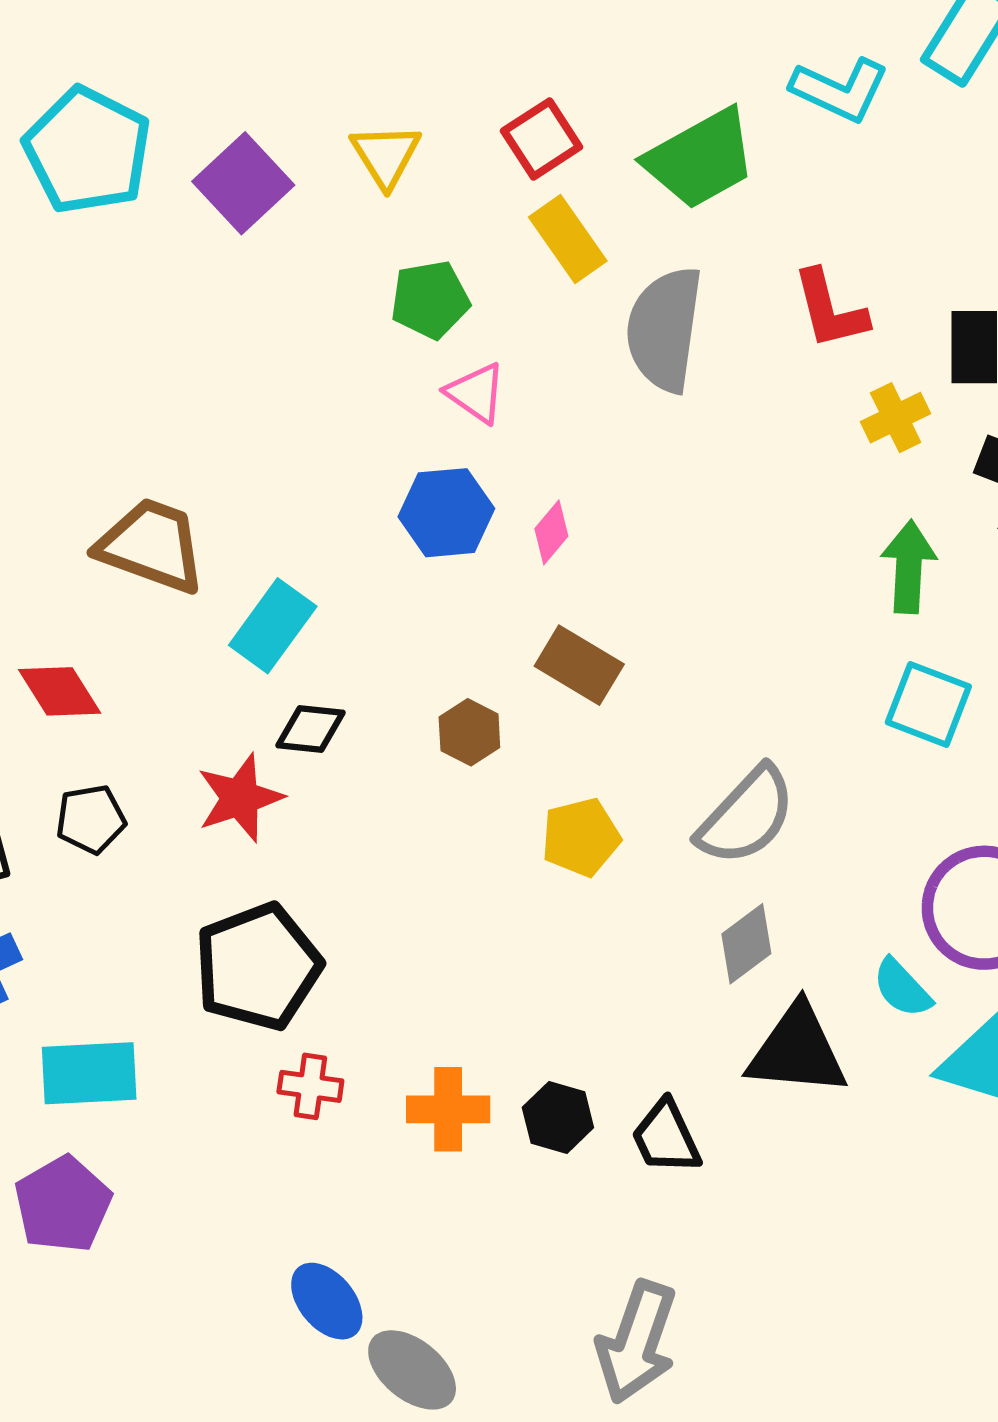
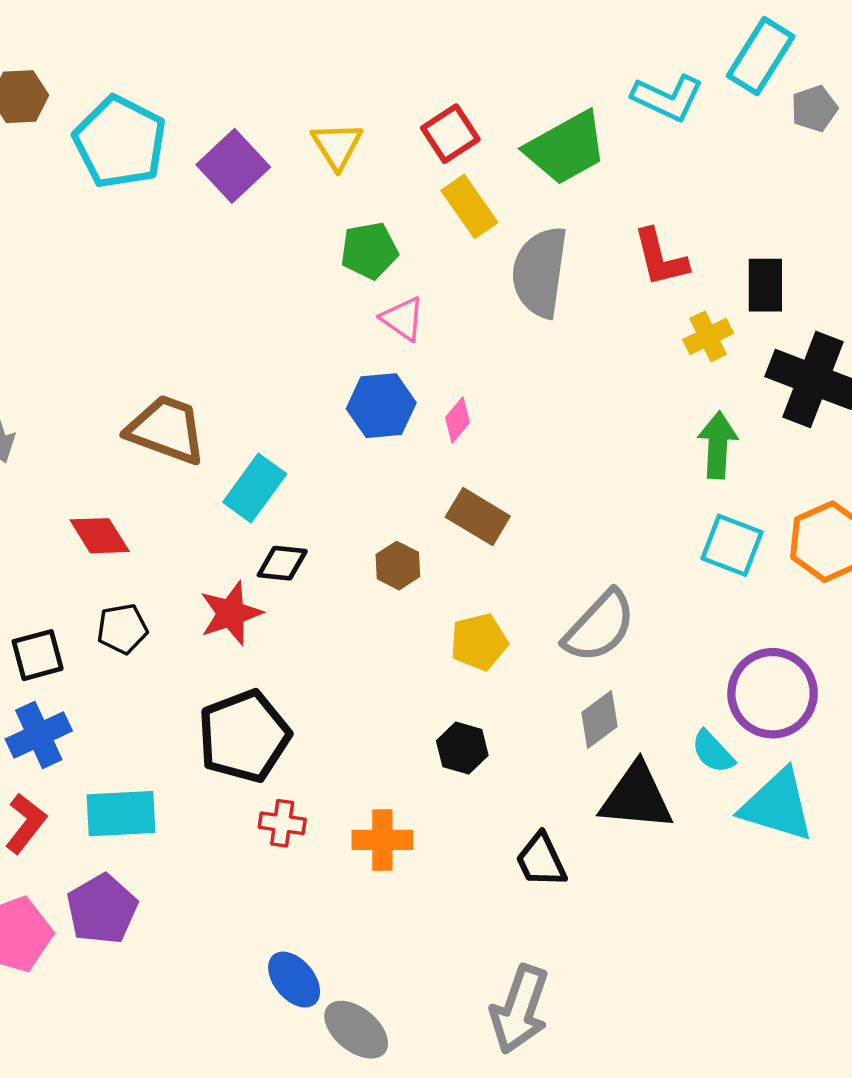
black hexagon: (558, 1118) -> (462, 748), moved

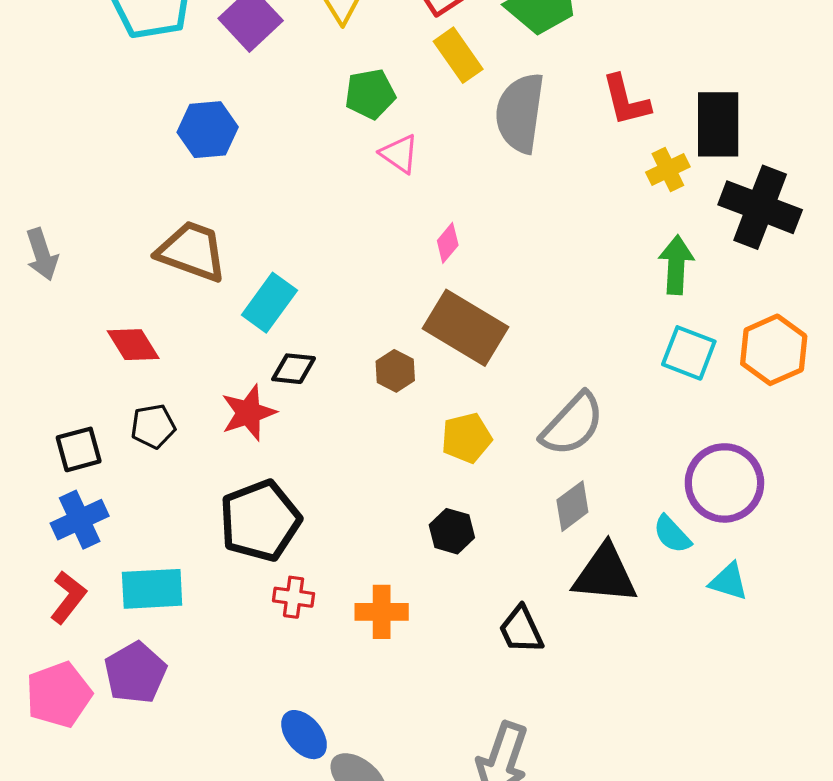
black rectangle: (765, 285) -> (718, 124), size x1.4
blue hexagon: (381, 406) -> (208, 130), moved
brown rectangle: (478, 517) -> (465, 328), size x1.5
cyan triangle: (777, 805) -> (729, 581), size x0.6

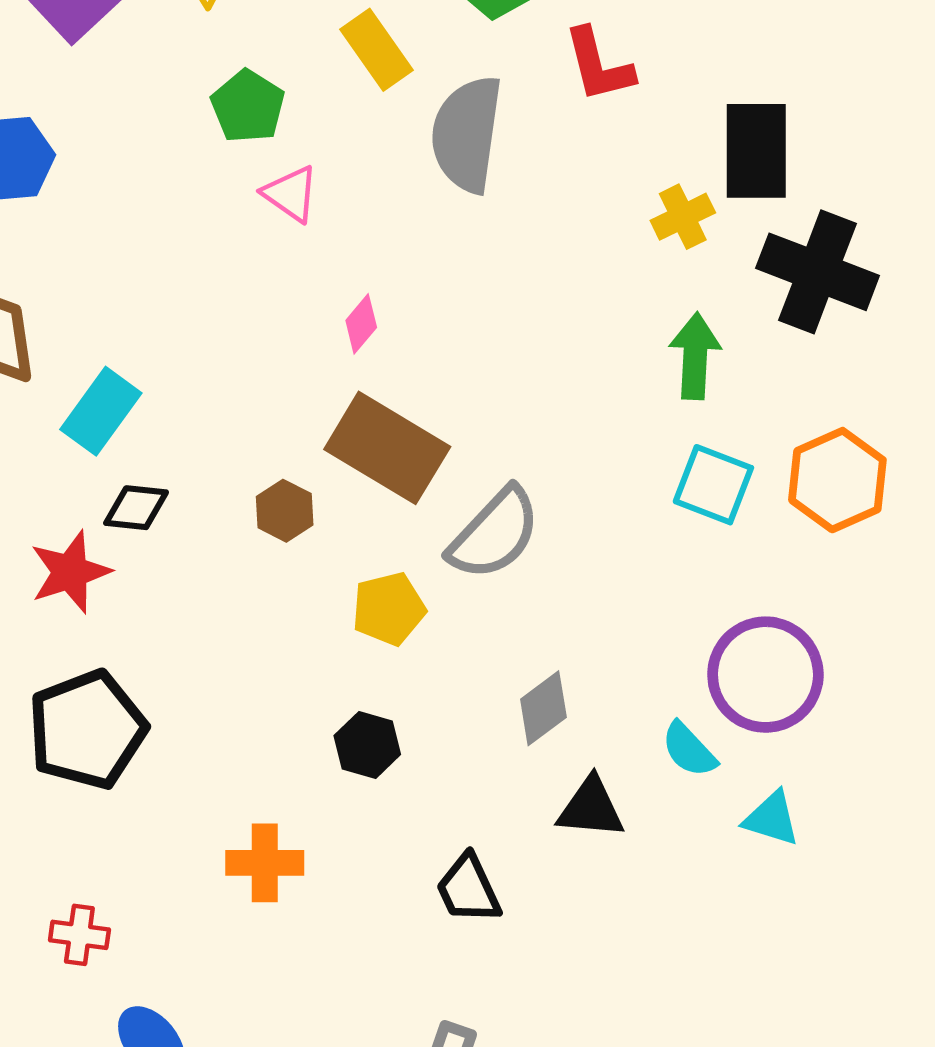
green pentagon: (370, 94) -> (248, 106), turned -30
red L-shape: (626, 100) -> (599, 65), moved
gray semicircle: (572, 424) -> (494, 534), moved
black triangle: (605, 574) -> (591, 808), size x0.7
red cross: (294, 597) -> (79, 935), moved

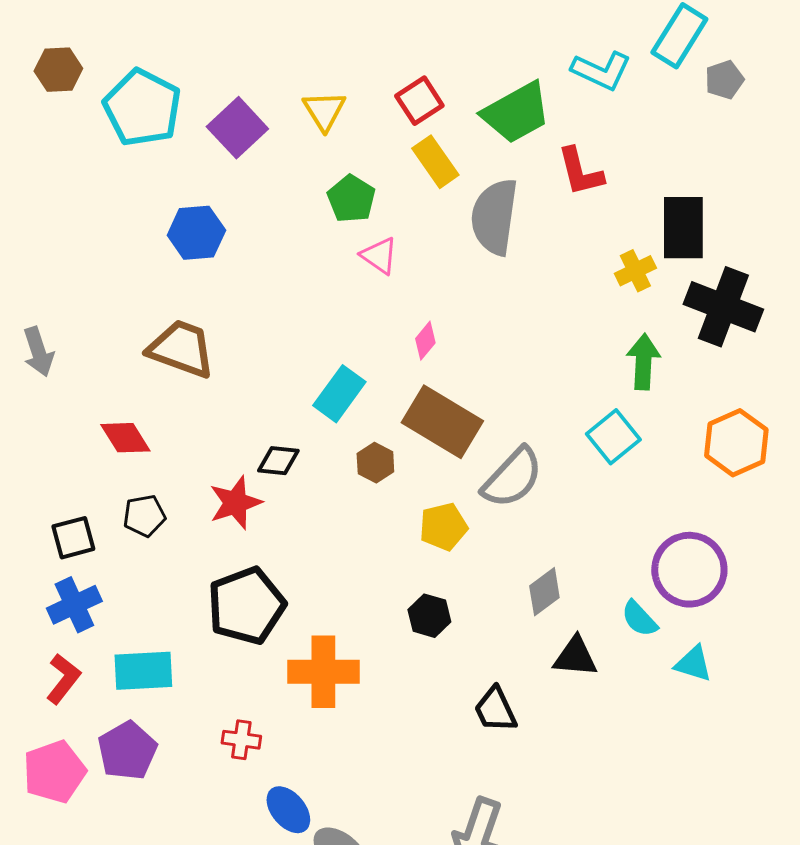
cyan rectangle: (101, 411) -> (339, 394), moved
cyan square: (713, 485) -> (613, 437), moved, turned 30
orange cross: (265, 863) -> (323, 672), moved, size x1.4

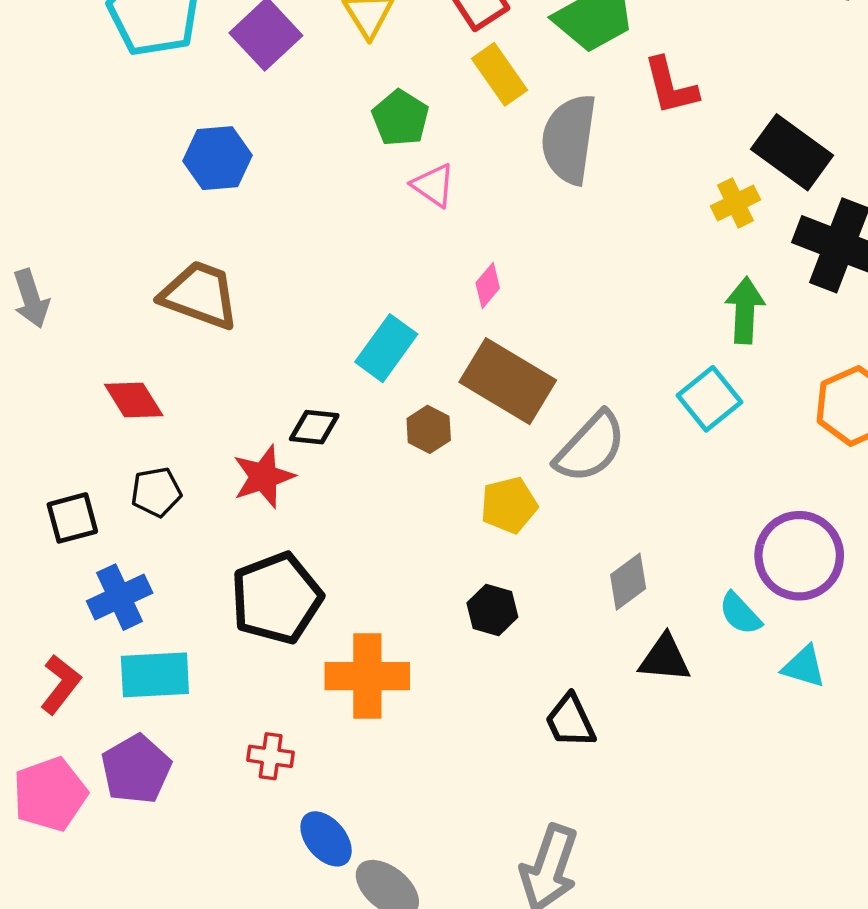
black rectangle: (683, 228) -> (792, 152), turned -54
blue cross: (74, 605) -> (120, 597), moved

